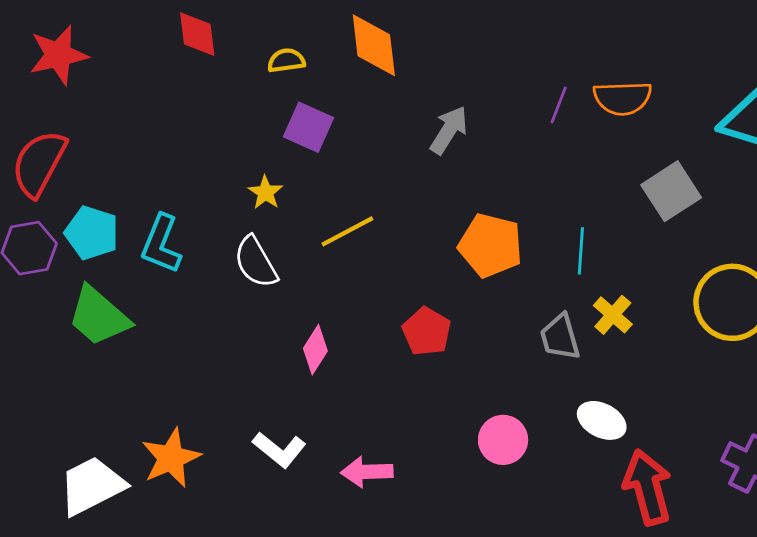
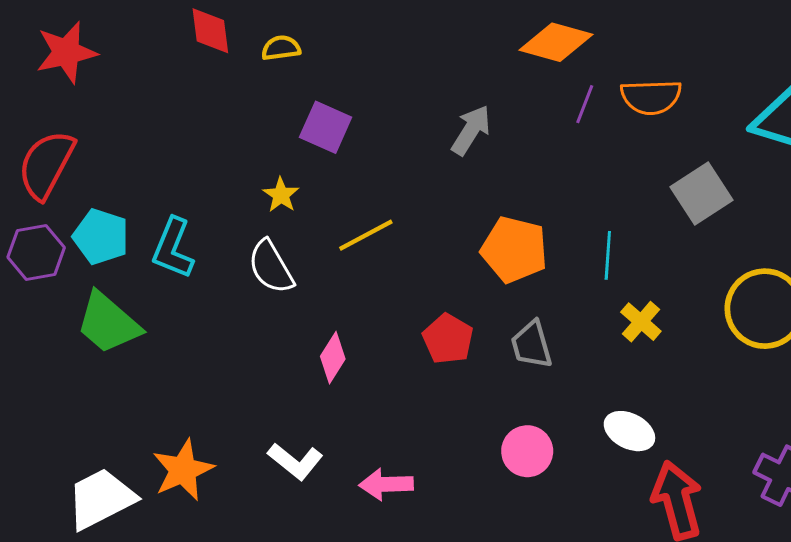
orange diamond: (374, 45) -> (556, 42), moved, turned -68
yellow semicircle: (286, 61) -> (281, 48), moved
gray trapezoid: (560, 337) -> (532, 345), moved

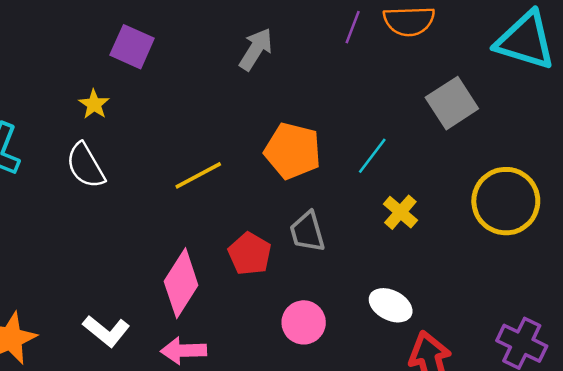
yellow line: (366, 235) -> (198, 175), moved
cyan line: (608, 255) -> (372, 156), turned 33
red pentagon: (448, 339) -> (250, 254), moved
pink diamond: (333, 358) -> (181, 283), moved, size x1.6

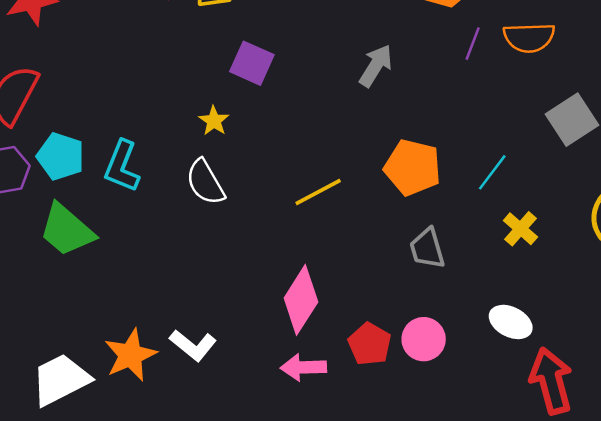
red pentagon: (250, 254) -> (370, 344), moved
white L-shape: (106, 331) -> (193, 345), moved

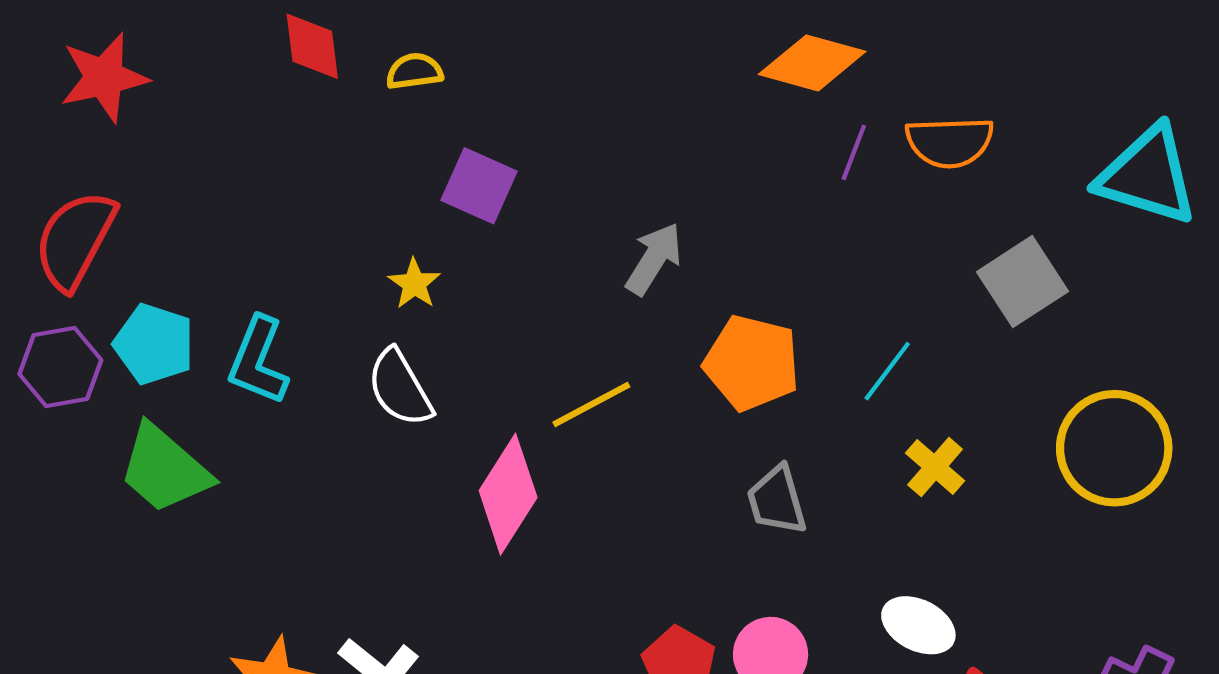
gray arrow: (376, 66) -> (654, 259), moved
pink diamond: (301, 300) -> (508, 494), moved

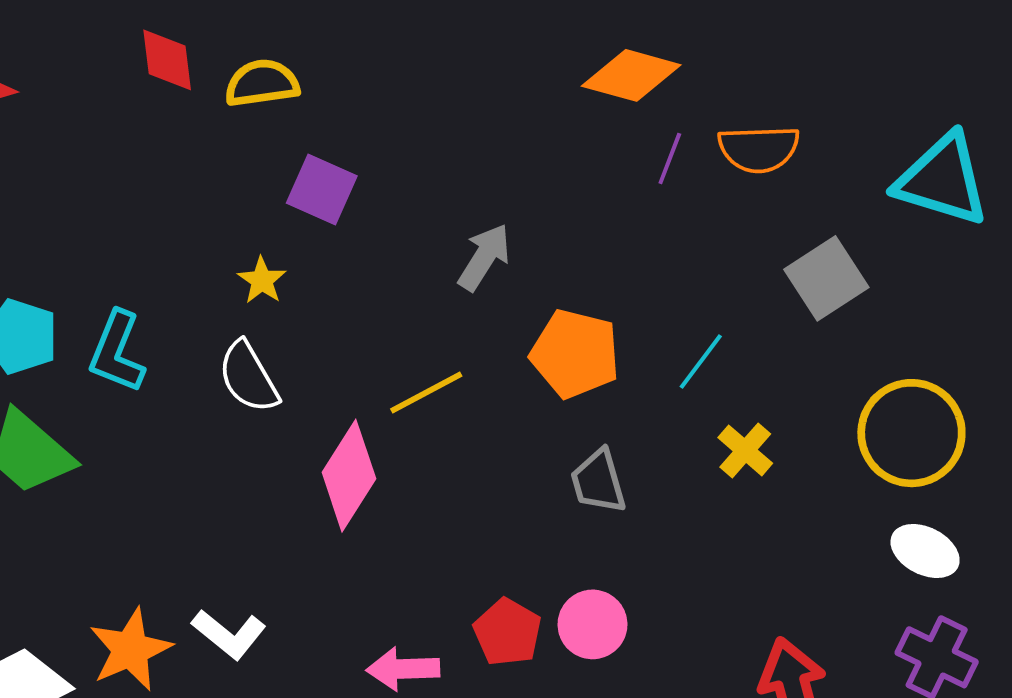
yellow semicircle: (414, 71) -> (262, 83), size x1.4
white ellipse: (918, 625) -> (925, 551), moved

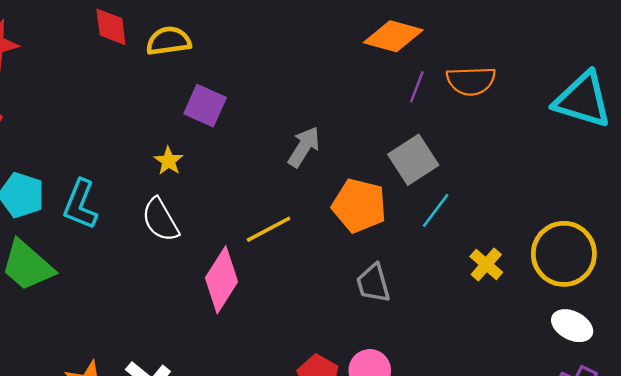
gray square: (826, 278) -> (413, 160), moved
yellow cross: (745, 450) -> (486, 264), moved

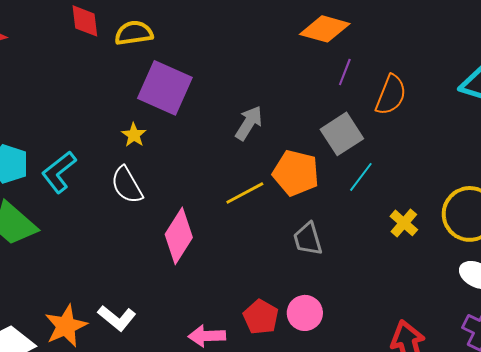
orange semicircle: (471, 81) -> (391, 95), moved, turned -66
purple square: (205, 106) -> (165, 88), size x1.5
cyan L-shape: (80, 204) -> (59, 172), turned 30
yellow line: (269, 229) -> (245, 193), moved

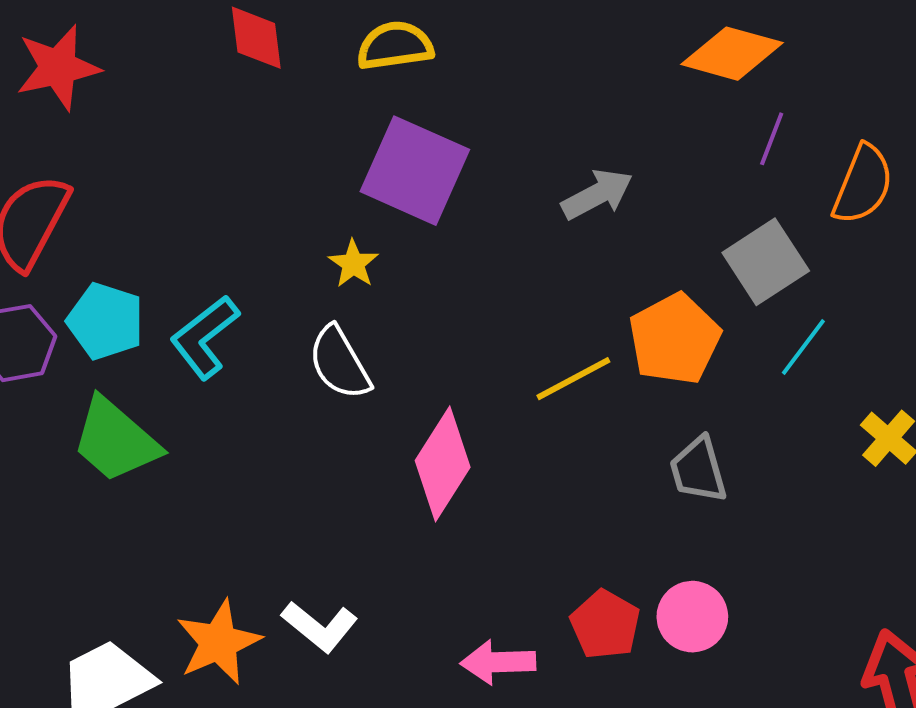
yellow semicircle: (134, 33) -> (395, 46), moved
gray arrow: (249, 123) -> (597, 194), moved, turned 30
orange pentagon: (296, 173) -> (675, 339), turned 30

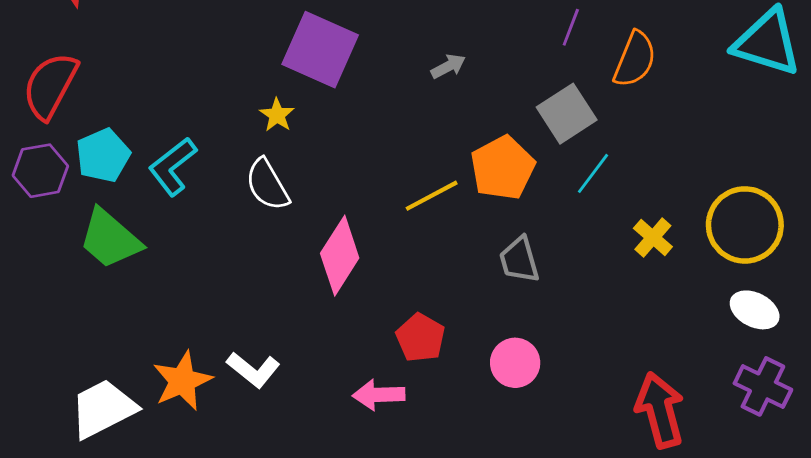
gray arrow: (597, 194) -> (448, 66), size x0.7
cyan pentagon: (106, 321) -> (103, 155), turned 30
red pentagon: (605, 625) -> (420, 338), moved

